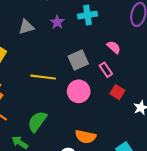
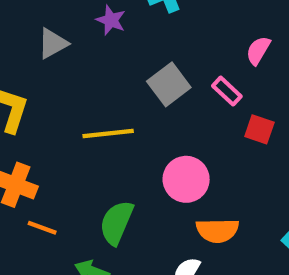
pink semicircle: (114, 47) -> (258, 50), moved, turned -88
pink circle: (79, 91) -> (186, 179), moved

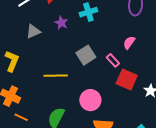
red square: (259, 129) -> (127, 80), size x1.5

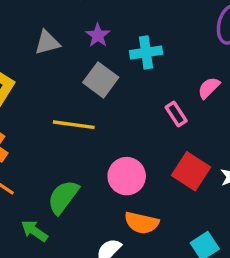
cyan cross: (88, 12) -> (146, 52), moved
gray square: (86, 55) -> (101, 80), moved, turned -30
red square: (127, 80) -> (191, 171), moved

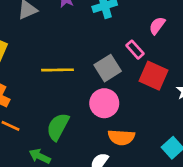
gray square: (101, 80) -> (108, 68), moved, turned 30
red square: (191, 171) -> (153, 76), moved

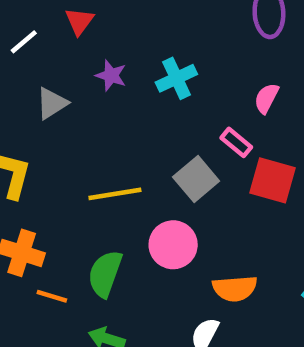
pink circle: (104, 103) -> (173, 245), moved
green semicircle: (58, 127) -> (105, 274), moved

